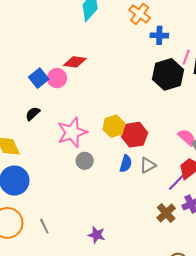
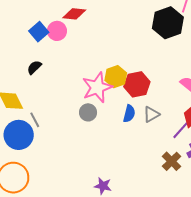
pink star: (72, 132) -> (97, 87), moved
gray line: (44, 226) -> (35, 120), moved

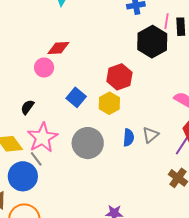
blue square: (39, 32) -> (76, 97), moved
red hexagon: (137, 84) -> (119, 77), moved
pink star: (97, 87) -> (42, 138), moved
gray circle: (88, 112) -> (88, 143), size x1.8

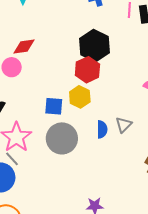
black hexagon: (152, 42) -> (95, 46), moved
blue square: (76, 97) -> (54, 106), moved, turned -30

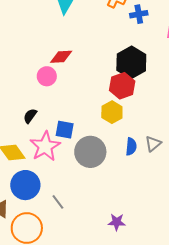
blue square: (54, 106) -> (65, 130), moved
gray line: (12, 159) -> (58, 202), moved

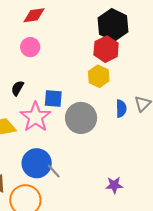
red diamond: (61, 57) -> (34, 15), moved
blue circle: (25, 185) -> (37, 163), moved

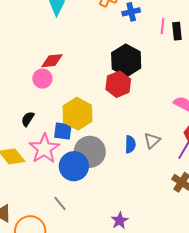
red diamond: (34, 15) -> (52, 61), moved
yellow hexagon: (99, 76) -> (78, 114), moved, size x1.4
blue circle: (37, 163) -> (74, 166), moved
purple star: (114, 185) -> (120, 221), turned -30

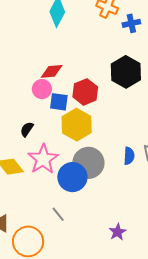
red hexagon: (118, 84) -> (85, 92), moved
blue square: (63, 131) -> (59, 102), moved

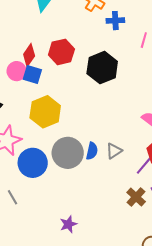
red diamond: (52, 71) -> (29, 55), turned -60
red hexagon: (85, 92) -> (61, 52), moved
blue square: (59, 102) -> (32, 74), moved
gray circle: (88, 163) -> (68, 153), moved

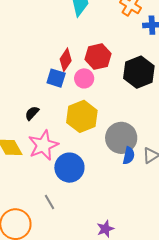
pink circle: (17, 71) -> (84, 78), moved
blue square: (32, 74) -> (56, 78), moved
gray circle: (68, 153) -> (121, 138), moved

